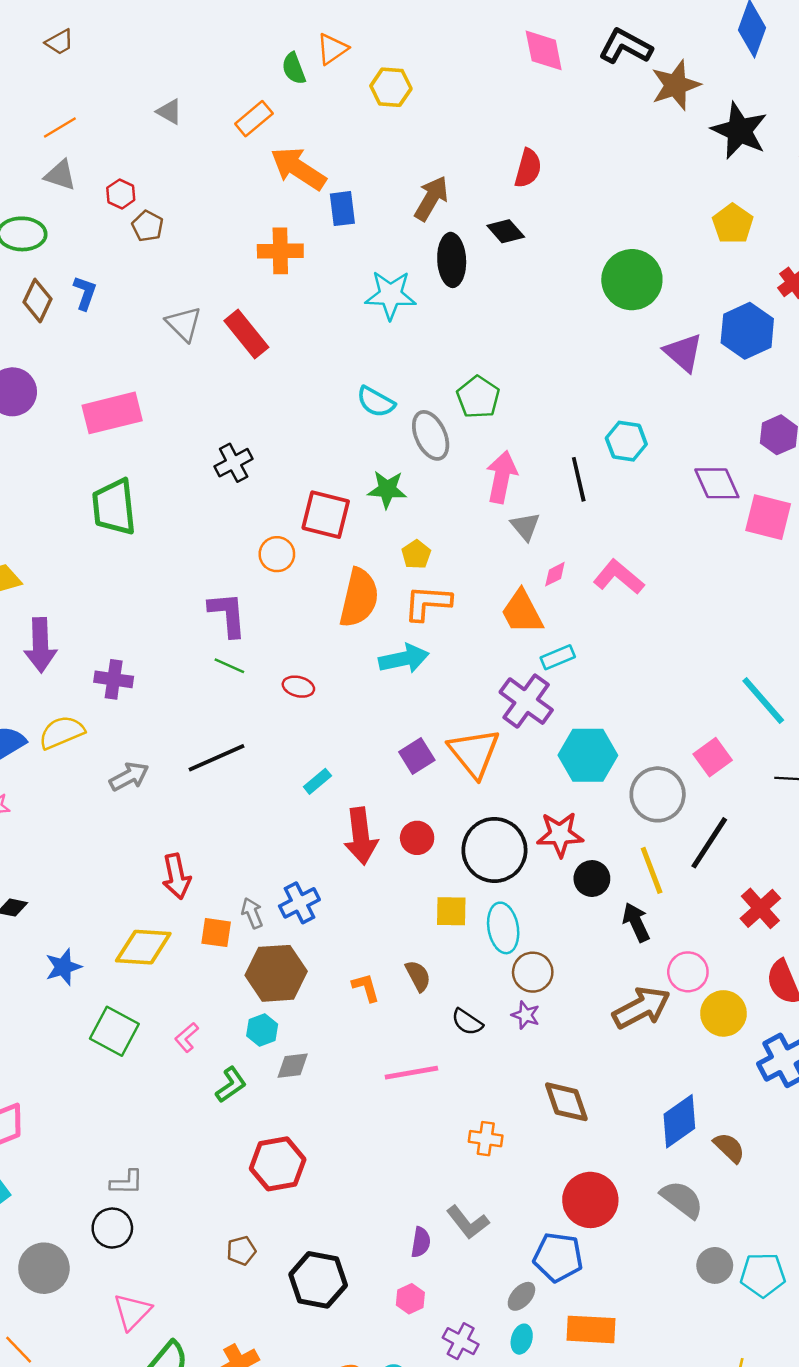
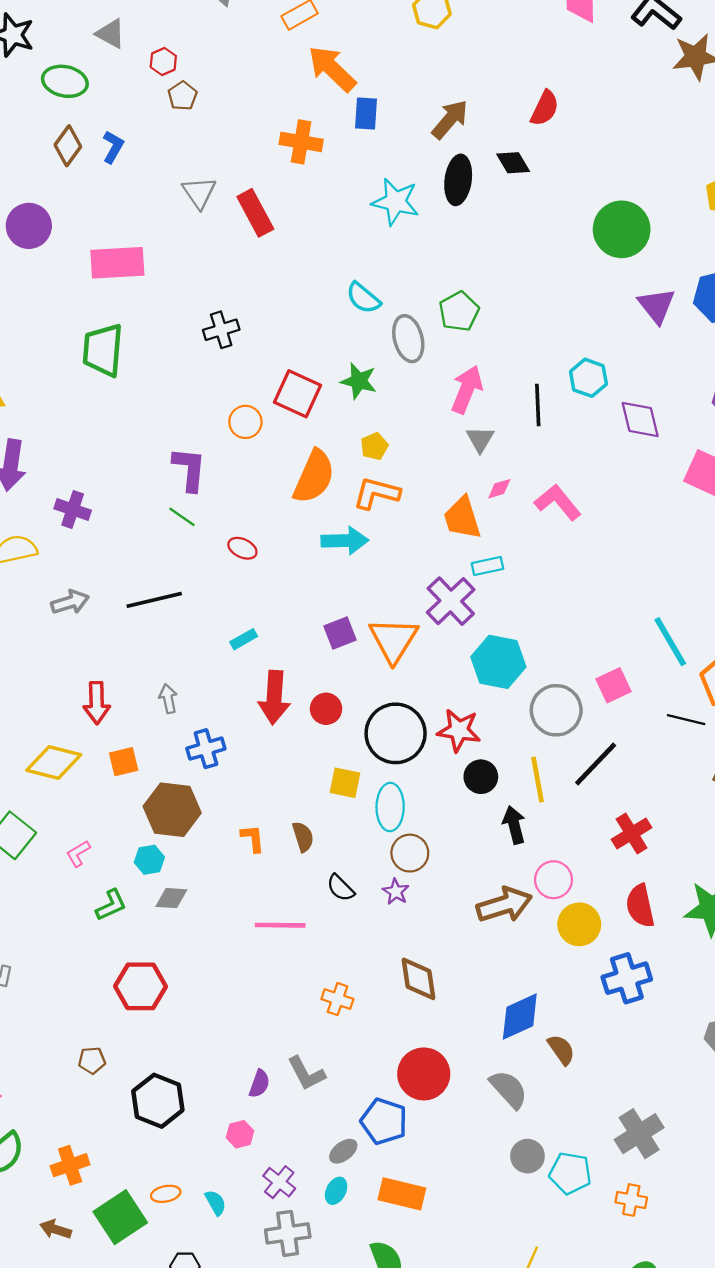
purple diamond: (717, 483) -> (640, 419), moved
gray arrow: (252, 913) -> (168, 699), moved
orange square: (216, 933) -> (124, 762), turned -32

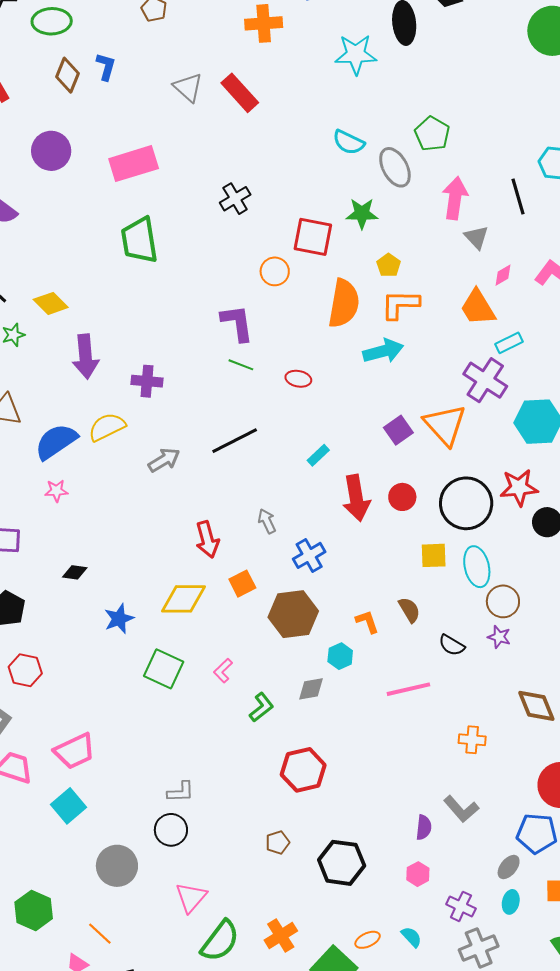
cyan hexagon: (149, 860) -> (340, 656), moved

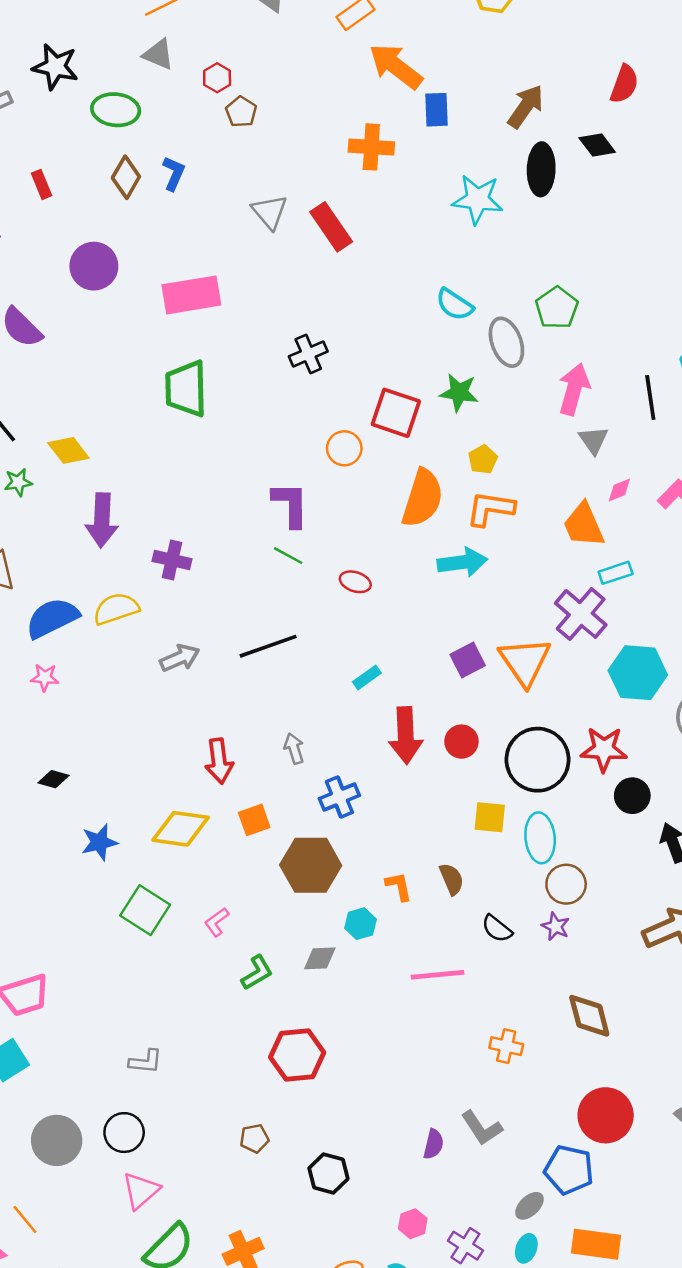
black circle: (171, 830) -> (124, 1133), moved
black hexagon: (342, 863) -> (328, 1174), size x0.7
pink hexagon: (418, 874) -> (413, 1224), moved

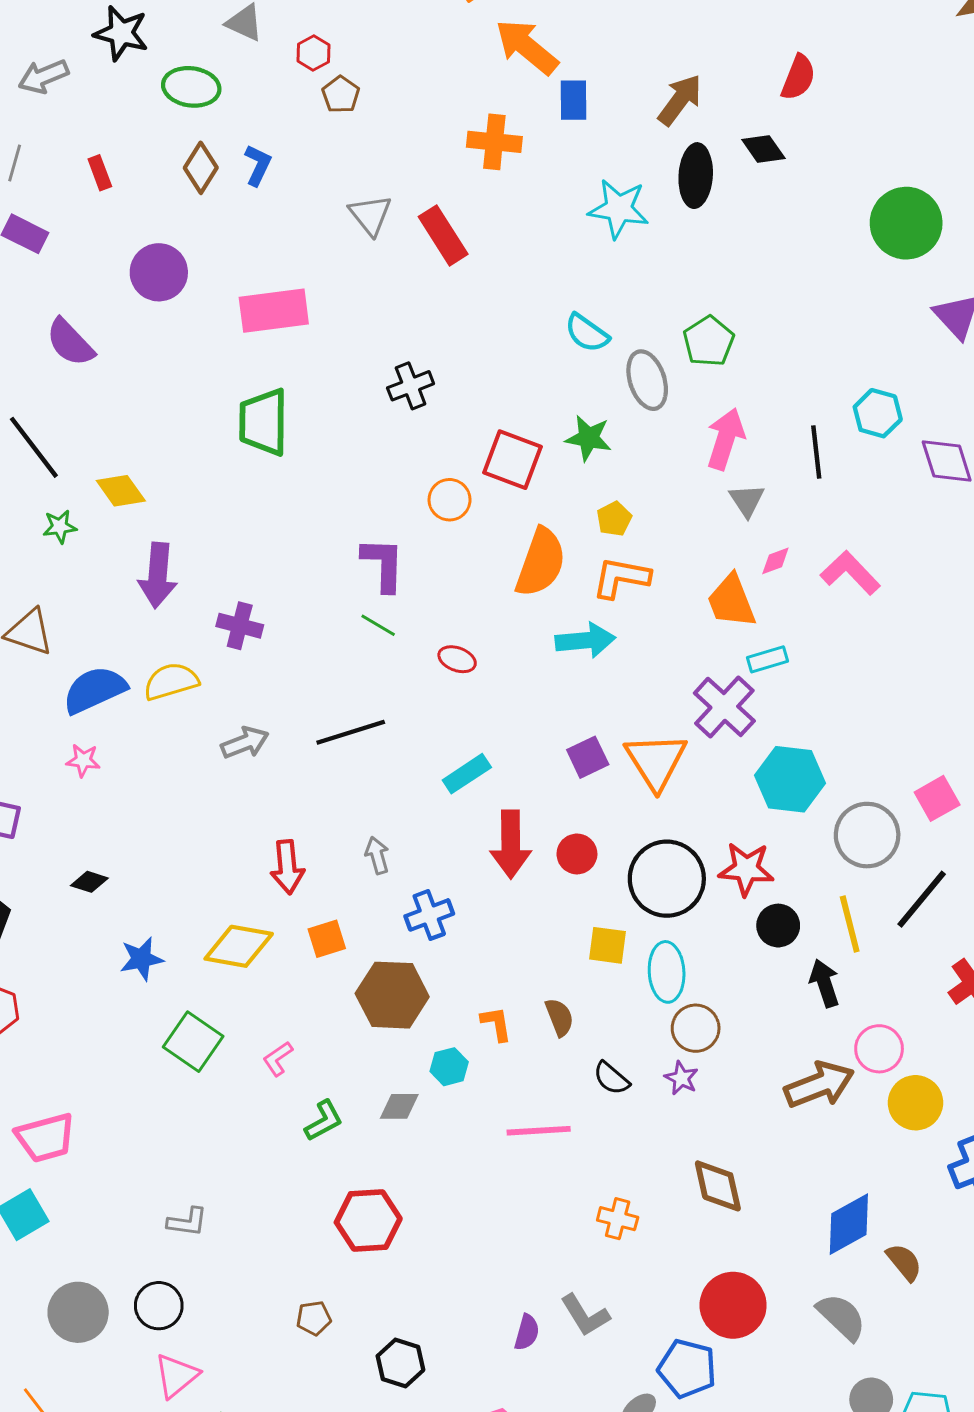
cyan rectangle: (367, 677) -> (467, 774), size x1.4

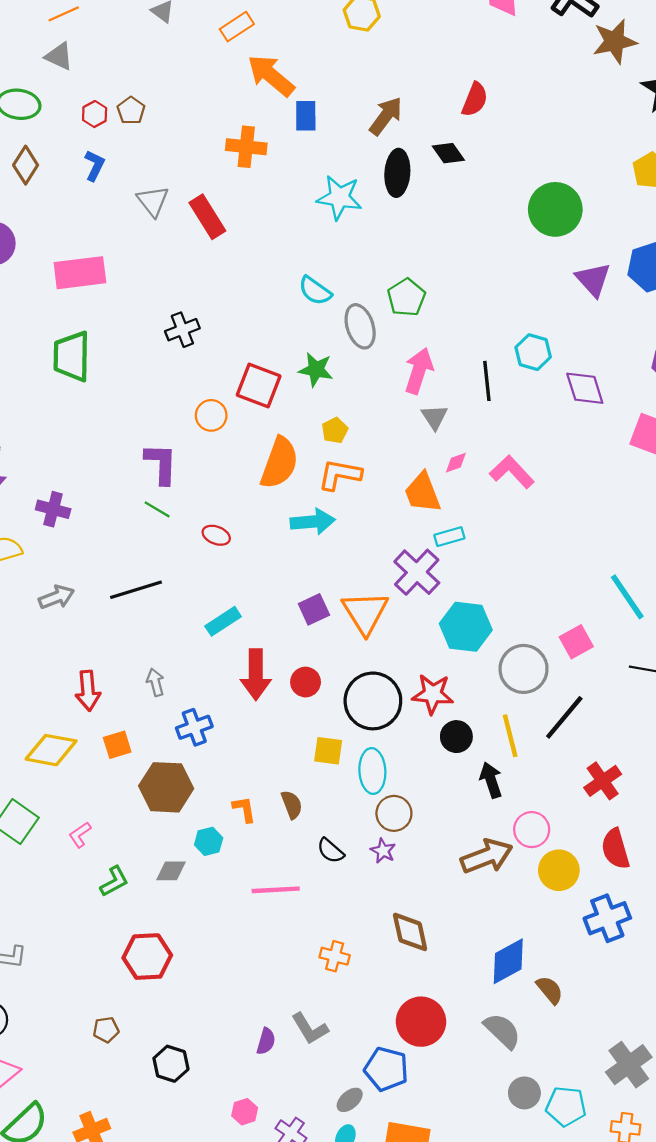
red hexagon: (313, 53) -> (95, 114), moved
blue L-shape: (258, 165) -> (95, 166), moved

